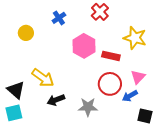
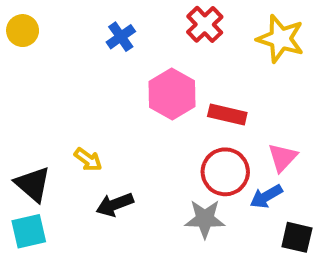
yellow circle: (26, 33) -> (23, 31), moved
yellow star: (135, 38) -> (281, 39), moved
yellow arrow: (43, 78) -> (88, 160), size x0.6
gray star: (88, 107) -> (205, 219), moved

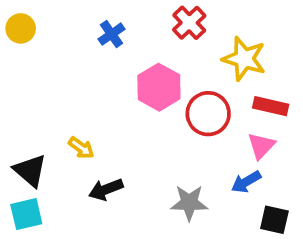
yellow star: (281, 39) -> (244, 59), moved
red rectangle: (227, 115) -> (271, 106), moved
red circle: (225, 172) -> (208, 114), moved

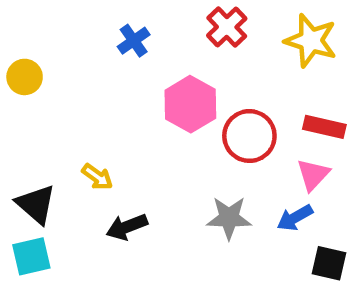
yellow circle: (21, 28) -> (25, 77), moved
yellow star: (244, 59) -> (311, 41), moved
gray star: (189, 203) -> (229, 218), moved

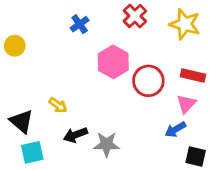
gray star: (229, 218) -> (107, 144), moved
cyan square: (31, 256) -> (32, 152), moved

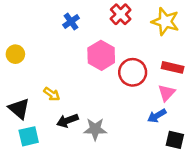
yellow circle: (15, 46) -> (15, 54), moved

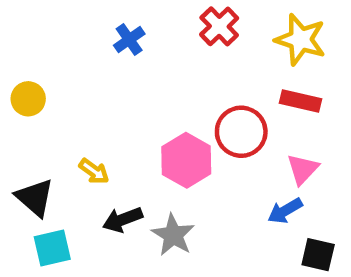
pink hexagon: (101, 55) -> (186, 160), moved
red rectangle: (173, 67) -> (300, 101), moved
gray star: (95, 129) -> (173, 235), turned 30

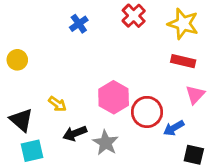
red circle: (241, 132) -> (147, 112), moved
pink triangle: (303, 169) -> (195, 95), moved

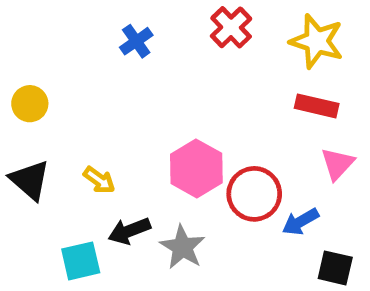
black triangle: (21, 120) -> (30, 180), moved
cyan square: (32, 151) -> (81, 261), moved

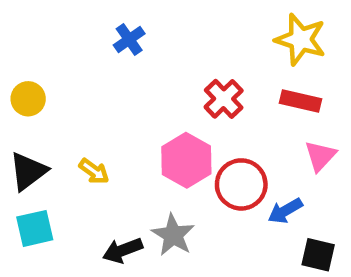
red cross: (231, 27) -> (224, 99), moved
black triangle: (30, 180) -> (28, 171), turned 42
black arrow: (129, 231) -> (123, 250), moved
cyan square: (81, 261) -> (35, 228), moved

